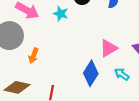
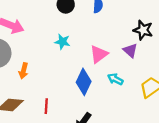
cyan star: (61, 14) -> (62, 42), moved

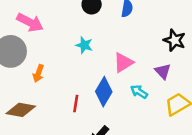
purple triangle: (130, 50) -> (163, 71), moved
red line: (46, 106) -> (76, 104), moved

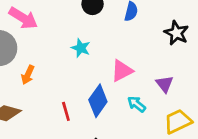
black star: (175, 40) -> (176, 33), moved
red line: (76, 104) -> (66, 111), turned -30

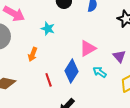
cyan star: (81, 48) -> (48, 29), moved
orange arrow: (28, 75) -> (33, 54), moved

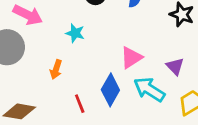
cyan arrow: (100, 72) -> (149, 89), size x1.6

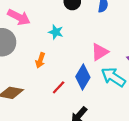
red line: (80, 104) -> (59, 87), turned 64

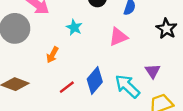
pink triangle: (100, 52) -> (118, 37), moved

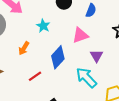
purple triangle: (153, 71) -> (97, 56), moved
blue diamond: (95, 80) -> (58, 57), moved

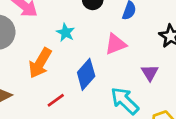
orange arrow: (24, 48) -> (40, 63), size x1.6
purple triangle: (97, 56) -> (150, 73), moved

